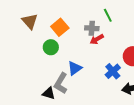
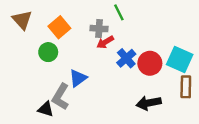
blue cross: (113, 71) -> (126, 58), moved

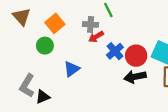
gray L-shape: (61, 97) -> (27, 86), moved
black arrow: (149, 103) -> (135, 77), moved
black triangle: (46, 109) -> (43, 97), turned -40

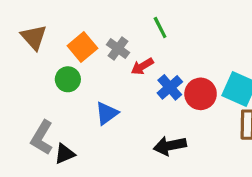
gray cross: (91, 24) -> (118, 49), moved, turned 32
black arrow: (135, 77) -> (170, 146), moved

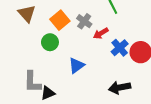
gray L-shape: (42, 138) -> (32, 82), turned -30

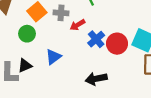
gray cross: (84, 21) -> (61, 13), turned -32
black triangle: (48, 93) -> (25, 66), moved

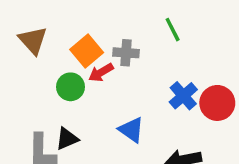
red arrow: (77, 25) -> (101, 73), moved
blue triangle: (53, 57) -> (131, 130), moved, turned -49

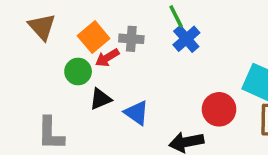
blue cross: (183, 96) -> (186, 39), moved
red circle: (217, 103) -> (219, 109), moved
black triangle: (67, 139) -> (100, 99), moved

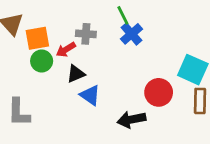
orange square: (94, 37) -> (37, 38), moved, turned 30
black triangle: (100, 99) -> (76, 74), moved

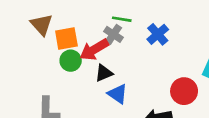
green line: (123, 15) -> (122, 19), moved, turned -54
gray cross: (86, 34) -> (113, 34), turned 30
red arrow: (66, 50) -> (94, 50), size x1.5

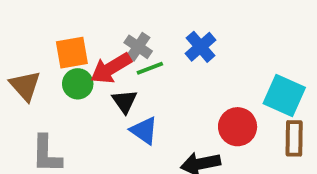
green line: (122, 19) -> (150, 68), moved, turned -30
brown triangle: (42, 25) -> (25, 86), moved
black triangle: (104, 73) -> (124, 101), turned -42

